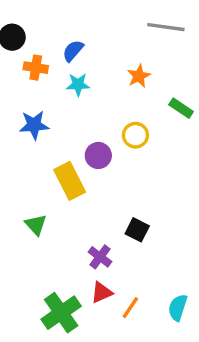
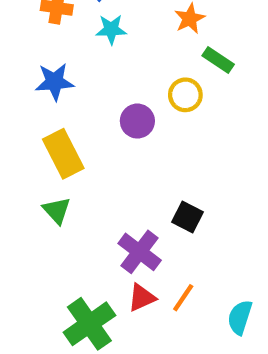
green rectangle: (181, 108) -> (218, 60), moved
yellow rectangle: (70, 181) -> (63, 154), moved
purple cross: (100, 257) -> (140, 252), size x1.4
orange line: (130, 308) -> (183, 298), moved

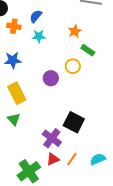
black square: (188, 217) -> (74, 122), size x1.5
cyan semicircle: (240, 317) -> (98, 159), moved, turned 49

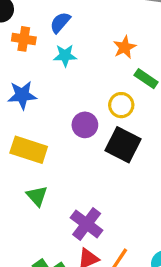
yellow rectangle: (17, 93) -> (29, 150), turned -45
green triangle: (14, 119) -> (37, 196), moved
black square: (74, 122) -> (123, 145), moved

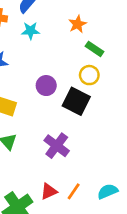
yellow circle: (121, 105) -> (89, 75), moved
purple cross: (87, 224) -> (57, 146), moved

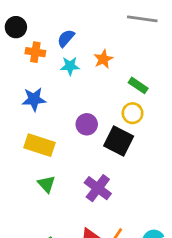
orange star: (78, 24) -> (103, 59), moved

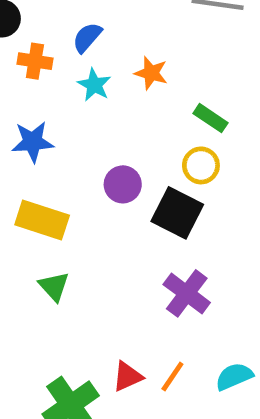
orange star: (103, 59) -> (151, 73), turned -30
cyan star: (70, 66) -> (94, 85), turned 30
purple cross: (98, 188) -> (187, 293), moved

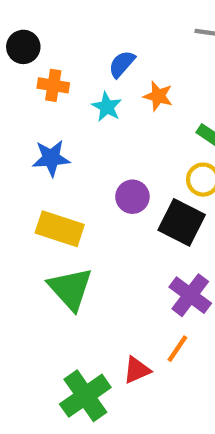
blue semicircle: (87, 37) -> (122, 64), moved
green triangle: (54, 286) -> (70, 289), size x1.6
orange line: (172, 376) -> (177, 349), moved

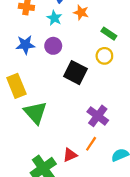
purple circle: (132, 197) -> (53, 46), moved
black square: (182, 222) -> (75, 73), moved
yellow rectangle: (60, 229) -> (16, 86), moved, turned 50

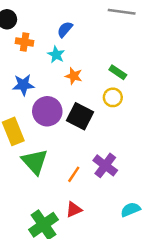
orange star: (81, 12) -> (74, 76), moved
purple circle: (53, 46) -> (47, 111), moved, size x1.5
orange line: (91, 144) -> (74, 174), moved

